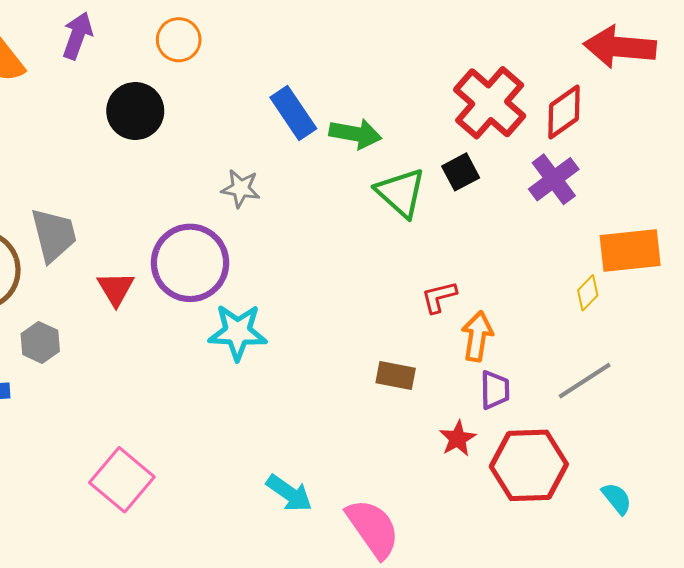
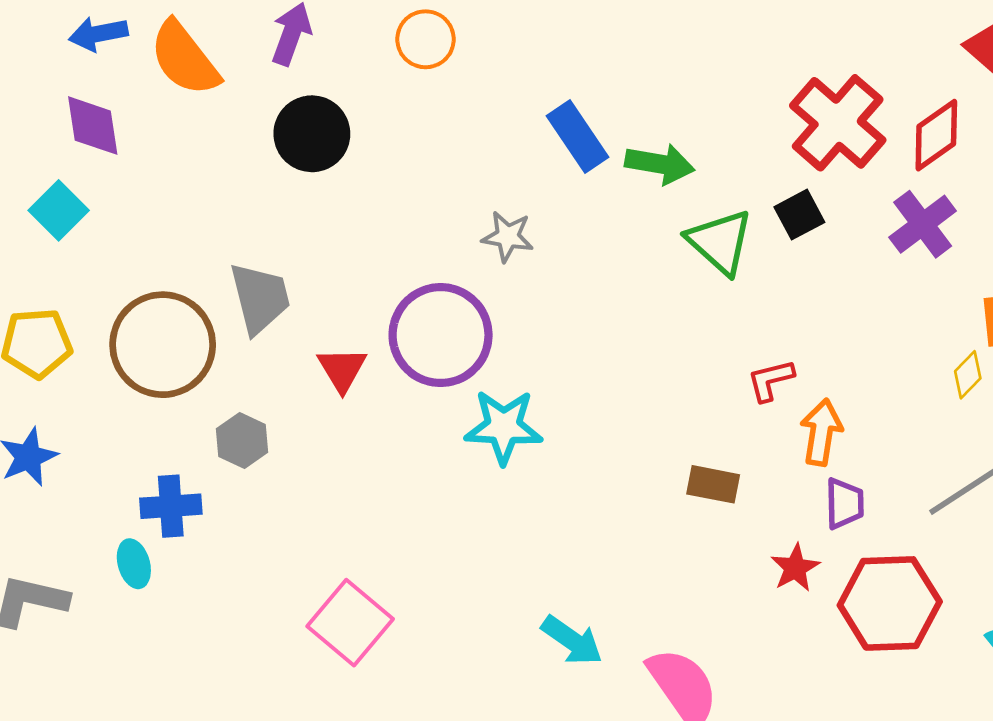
black circle: (135, 111) -> (312, 134), moved

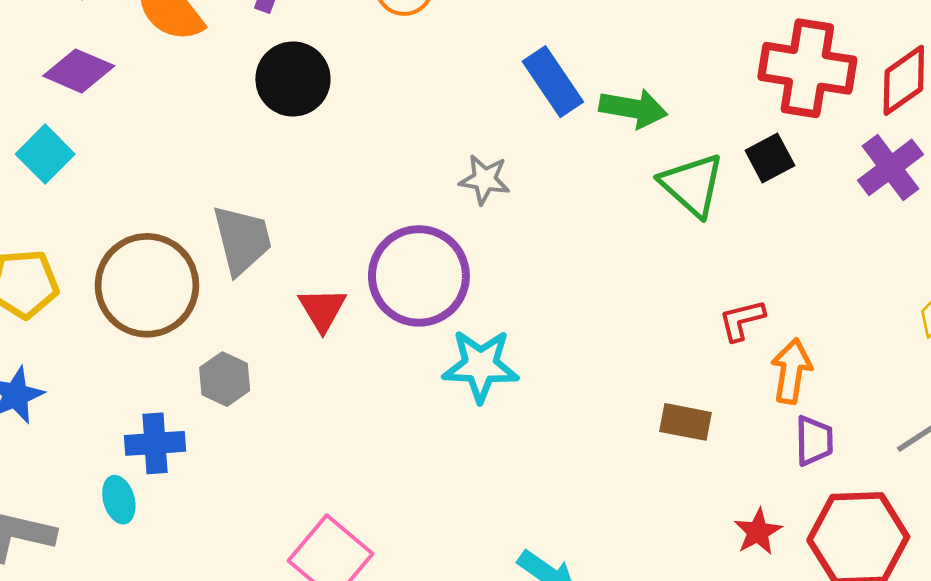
red cross: (838, 123) -> (807, 68), turned -32
purple diamond: (93, 126) -> (79, 71), turned -58
red star: (795, 568) -> (758, 532), moved

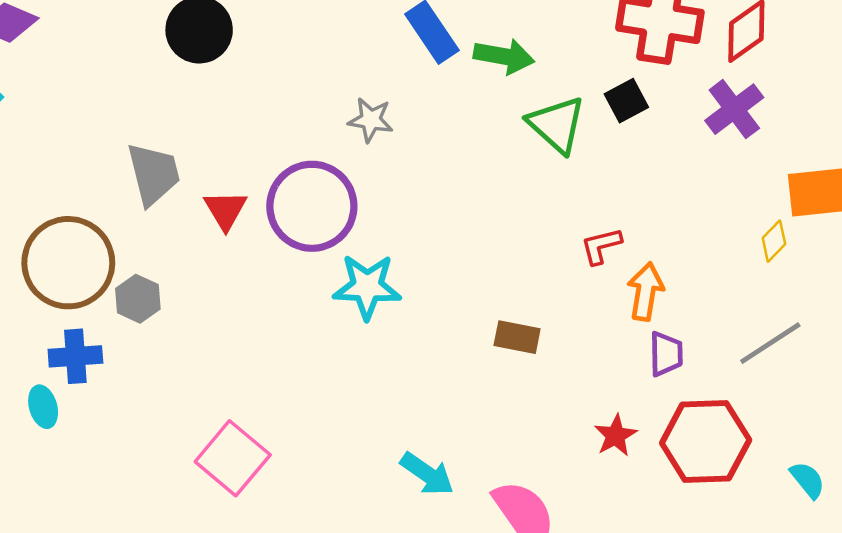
brown circle: (147, 285) -> (68, 263), moved
red triangle: (322, 309) -> (225, 210), moved
brown rectangle: (685, 422) -> (517, 337), moved

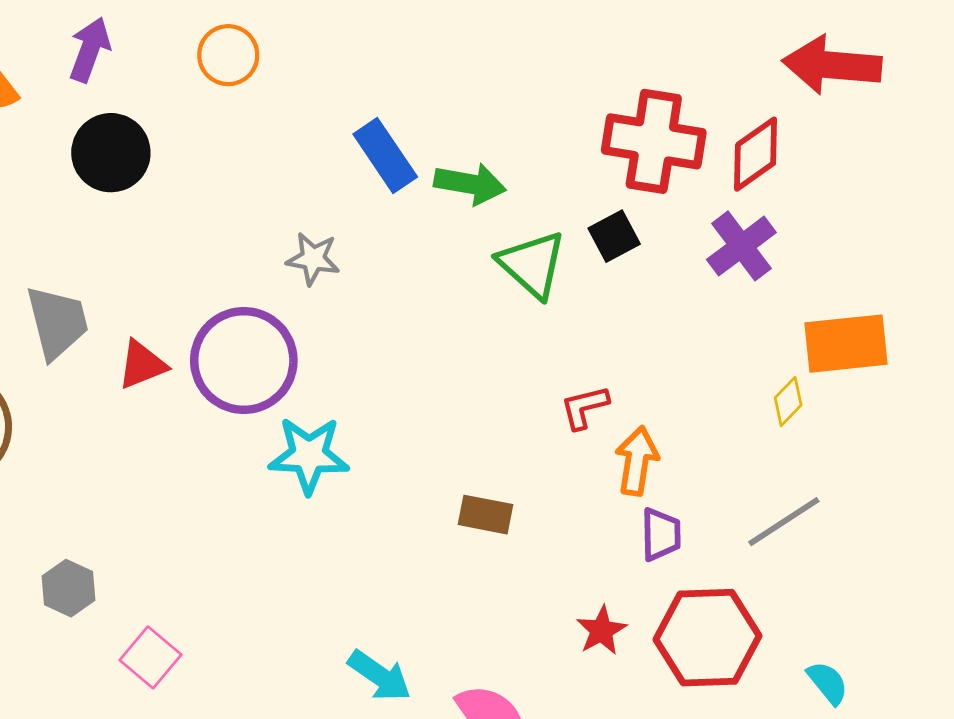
red triangle: (225, 210) -> (142, 365), turned 39
gray hexagon: (138, 299) -> (69, 588), moved
pink square: (233, 458) -> (151, 657), size x0.7

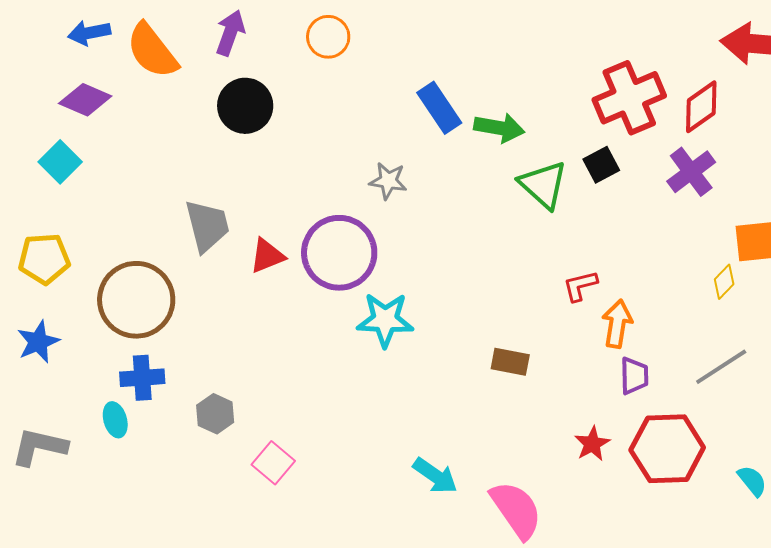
red cross: (654, 141) -> (629, 98), turned -32

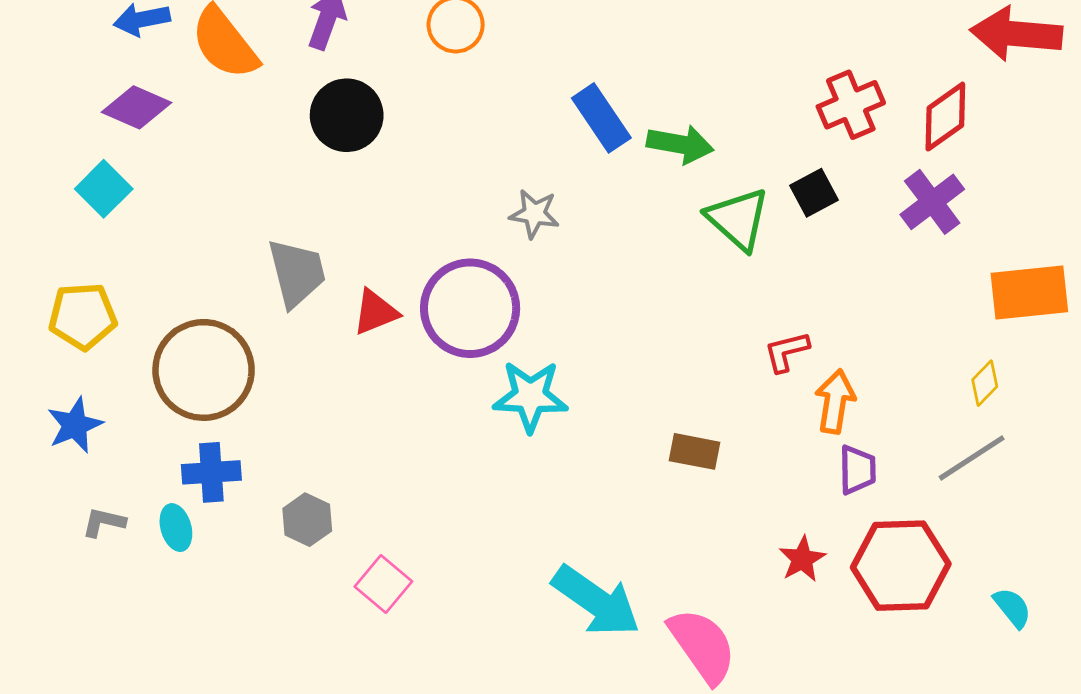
red cross: (629, 98) -> (851, 105), size x0.7
yellow diamond: (724, 282) -> (985, 383), moved
gray L-shape: (39, 447) -> (104, 522), moved, size x0.6
cyan arrow: (435, 476) -> (596, 601), size x1.5

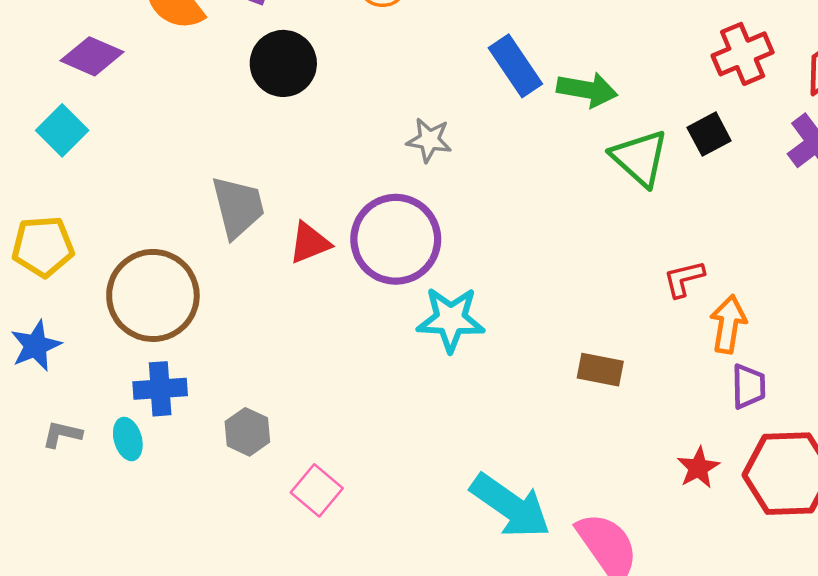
gray star: (534, 214) -> (429, 140), moved

